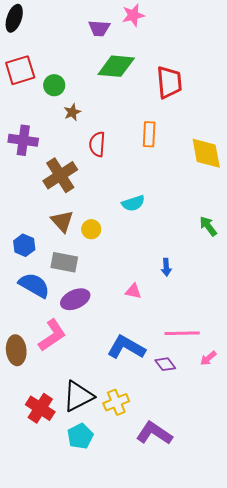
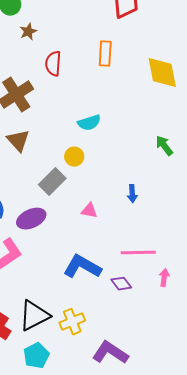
yellow circle: (91, 229) -> (74, 157), moved
gray rectangle: (64, 262) -> (52, 182), moved, turned -56
blue arrow: (166, 267) -> (132, 194), moved
pink arrow: (208, 358) -> (164, 278), turned 138

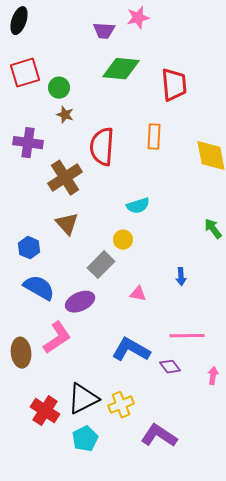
brown star: (28, 32) -> (65, 115), moved, turned -30
red semicircle: (53, 64) -> (102, 147), size x1.5
pink arrow: (164, 278) -> (213, 376), moved

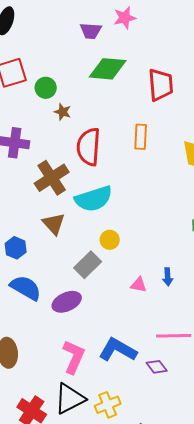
brown star: (65, 115) -> (63, 112), moved
cyan semicircle: (138, 206) -> (94, 199), moved, size x1.6
pink triangle: (138, 294) -> (139, 285), moved
pink L-shape: (57, 338) -> (74, 357), moved, turned -32

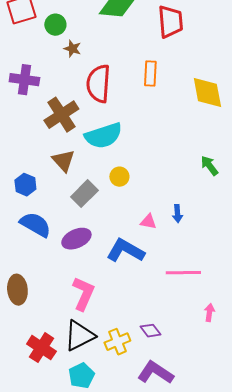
gray rectangle: (88, 265) -> (84, 194), moved
blue L-shape: (118, 350) -> (125, 251), moved
purple diamond: (157, 367) -> (150, 331), moved

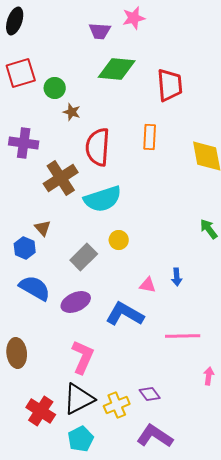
brown triangle: (63, 161) -> (43, 228), moved, size x0.7

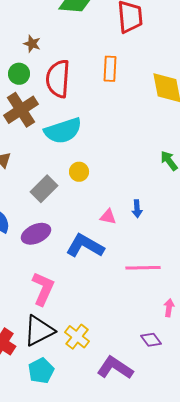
green circle: (55, 88) -> (19, 74), moved
purple diamond: (150, 394) -> (151, 340), moved
yellow cross: (117, 405) -> (77, 337), turned -30

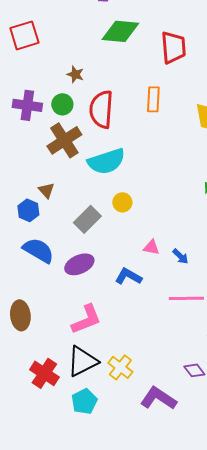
blue arrow: (137, 209) -> (180, 256), moved, turned -42
blue L-shape: (85, 246) -> (128, 276), size x0.7
pink L-shape: (43, 289) -> (86, 319), turned 44

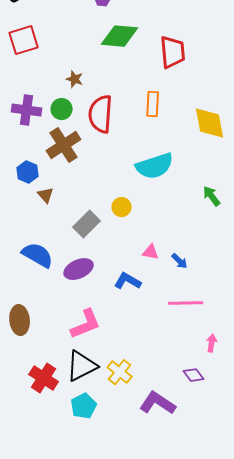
cyan semicircle: (106, 161) -> (155, 166), moved
blue hexagon: (28, 210) -> (28, 172), moved

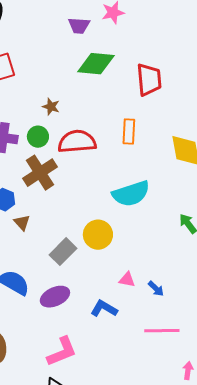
red semicircle: (101, 114) -> (77, 142), turned 81
yellow circle: (122, 207) -> (98, 235), size x1.5

